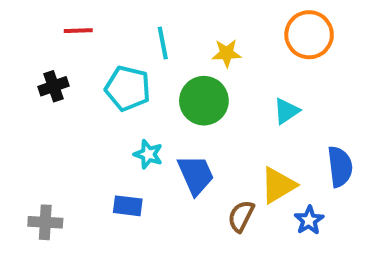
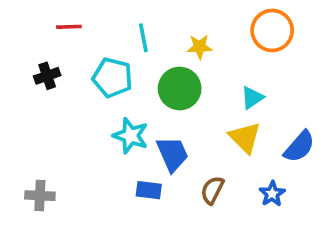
cyan star: (148, 154) -> (131, 136), size x1.4
blue semicircle: (340, 167) -> (299, 147), turned 48
yellow triangle: (278, 185) -> (245, 137), moved, turned -44
blue rectangle: (128, 206) -> (149, 190), moved

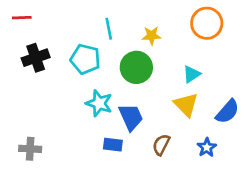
red line: (69, 27) -> (22, 18), moved
black cross: (47, 76) -> (36, 58), size x1.4

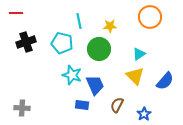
blue star: (207, 147) -> (144, 114), moved

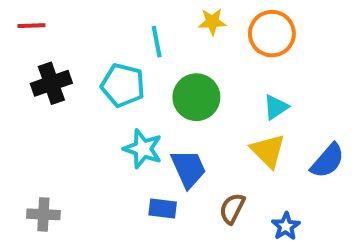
orange circle: (150, 17) -> (272, 34), moved
yellow star: (110, 26) -> (212, 22), moved

